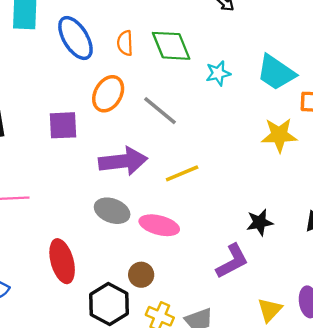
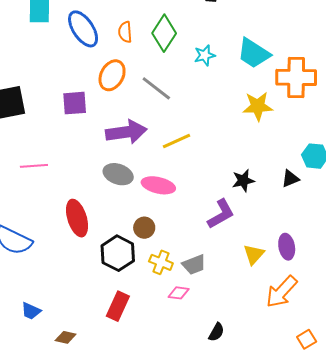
green diamond: (171, 46) -> (164, 33), turned 57

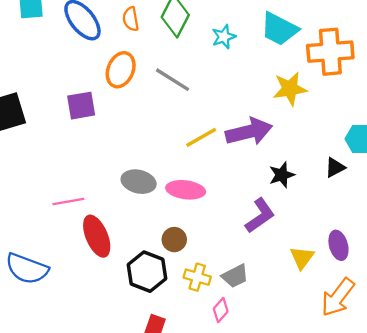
purple arrow: (126, 132) -> (249, 132), moved
pink line: (34, 166) -> (68, 201), moved
pink diamond: (179, 293) -> (221, 310), turned -50

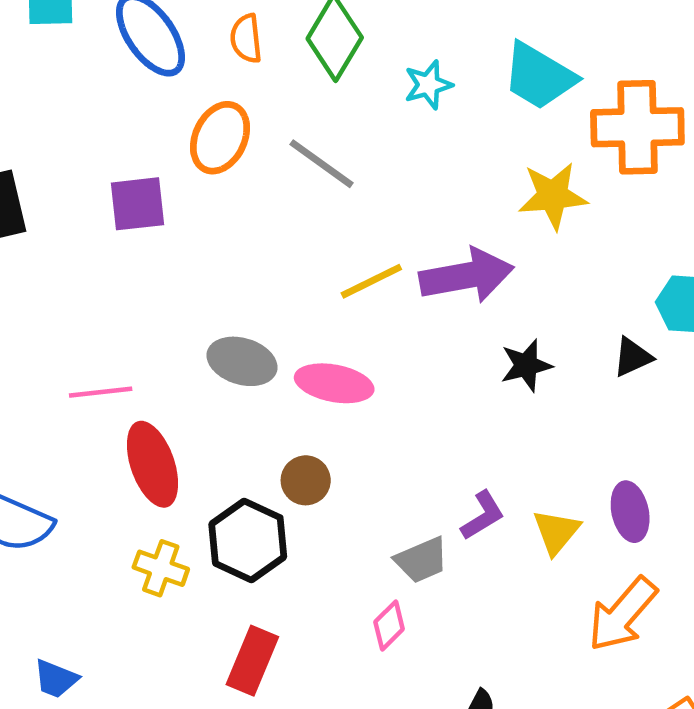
purple L-shape: (260, 215) -> (483, 516), moved, size x0.7
yellow cross: (197, 277) -> (161, 568), moved

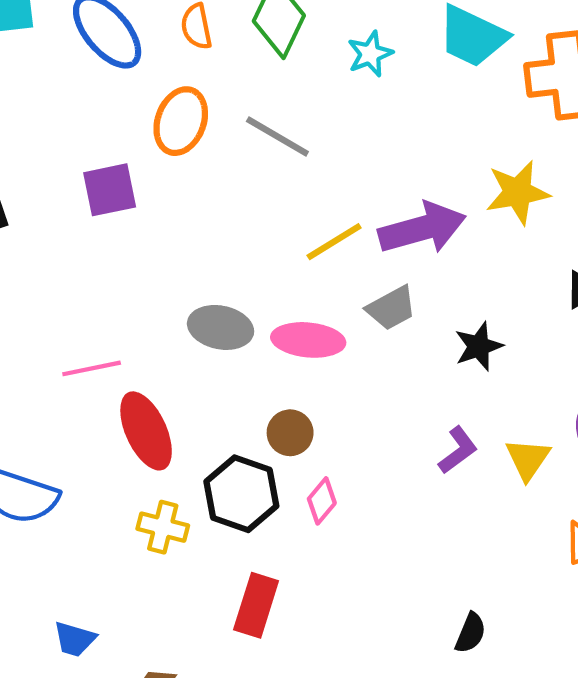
yellow star: (553, 196) -> (518, 192), moved
black star: (526, 365) -> (479, 346), moved
gray trapezoid: (422, 560) -> (391, 308), moved
pink diamond: (389, 626) -> (322, 501), moved

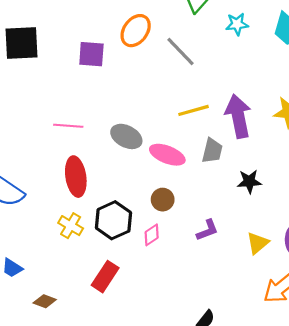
purple arrow: (422, 228) -> (238, 116), turned -102
gray trapezoid: (391, 308) -> (212, 151), turned -64
pink line: (92, 368) -> (68, 126), moved
brown circle: (290, 433) -> (163, 200), moved
purple L-shape: (458, 450) -> (207, 230), moved

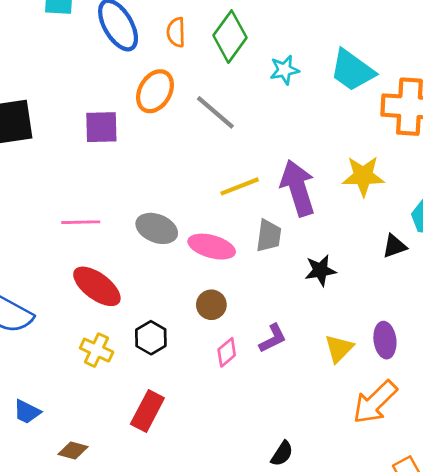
red ellipse: (76, 177) -> (97, 286), turned -39
black hexagon: (113, 220) -> (151, 338), size x0.7
pink diamond: (152, 235) -> (227, 352), moved

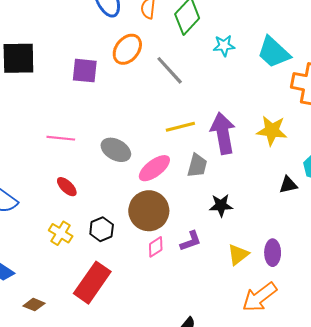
pink ellipse: (212, 247) -> (154, 168), turned -60
black star: (320, 270) -> (221, 205), moved
red ellipse: (97, 286) -> (67, 187), size x0.6
brown circle: (211, 305) -> (149, 211), size x1.8
red rectangle: (147, 411) -> (92, 283), size x1.4

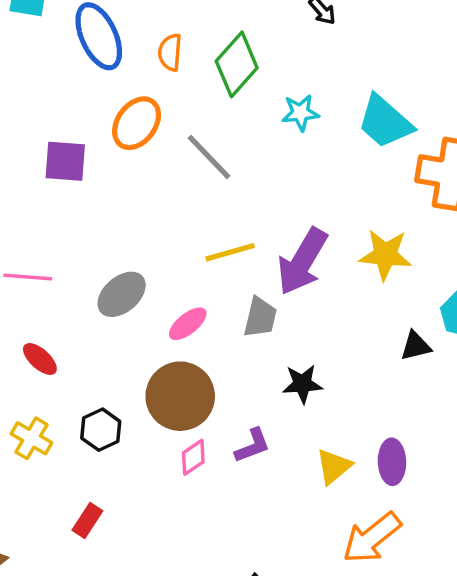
purple arrow: (223, 133) -> (302, 262), turned -138
gray ellipse: (116, 150) -> (122, 294), turned -68
pink ellipse: (154, 168) -> (188, 324), size x0.7
red rectangle: (92, 283) -> (87, 521), size x0.5

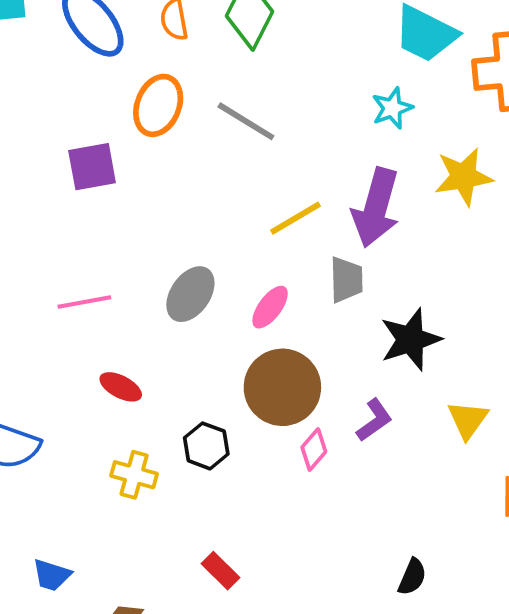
cyan star: (300, 113) -> (392, 108), moved
black star: (302, 384) -> (411, 339), size x1.4
red rectangle: (87, 521) -> (221, 571), moved, turned -64

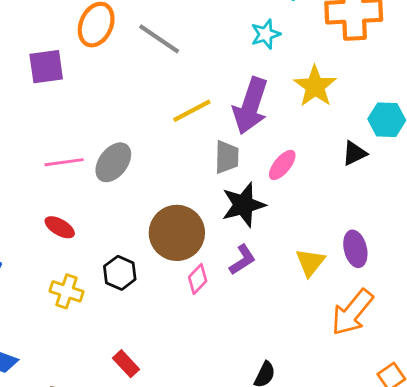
yellow star: (463, 177) -> (315, 86), turned -30
pink line: (84, 302) -> (64, 162), moved
pink ellipse: (270, 307) -> (282, 165), moved
black star: (411, 339) -> (243, 205), moved

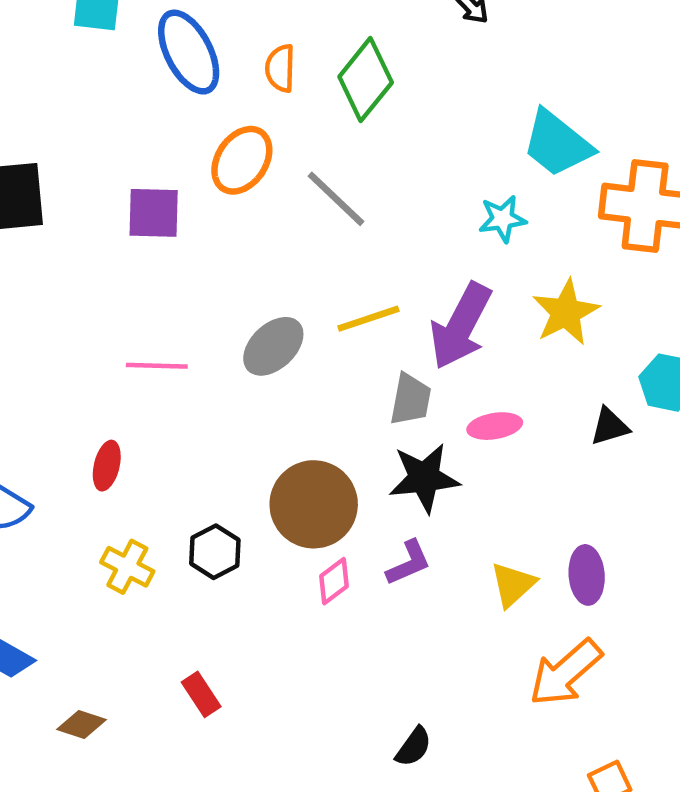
gray ellipse: (113, 162) -> (273, 346), moved
pink ellipse: (282, 165) -> (495, 426), turned 32
red ellipse: (60, 227) -> (107, 466), moved, turned 64

